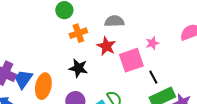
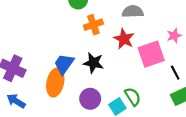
blue trapezoid: (23, 79) -> (64, 64), moved

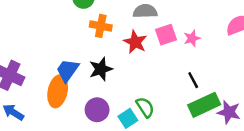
orange cross: (93, 25) -> (101, 26), turned 30
pink square: (151, 54) -> (166, 35), moved, size x0.7
black star: (93, 63) -> (101, 69), turned -30

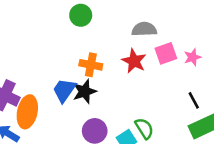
orange cross: (101, 26) -> (91, 65), moved
black star: (101, 69) -> (85, 91), moved
orange ellipse: (58, 91) -> (27, 112), moved

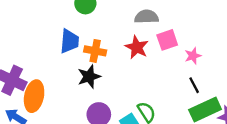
pink star: (193, 57) -> (193, 56), moved
blue trapezoid: (64, 90) -> (69, 41), moved, turned 150

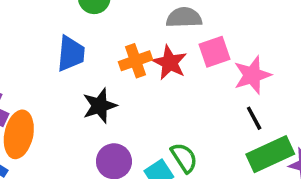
orange cross: (95, 51) -> (136, 61), moved, turned -30
pink star: (193, 56) -> (252, 75), size x1.5

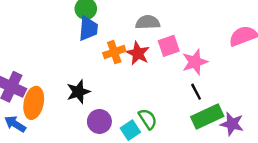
blue trapezoid: (71, 54) -> (88, 29), moved
black star: (100, 106) -> (78, 92), moved

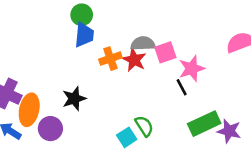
gray semicircle: (148, 22) -> (143, 44), moved
black line: (196, 92) -> (182, 87), moved
purple circle: (99, 121) -> (50, 129), moved

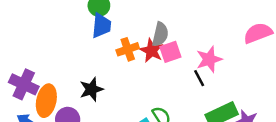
gray semicircle: (143, 44) -> (160, 34), turned 105
pink square: (165, 52) -> (170, 52), moved

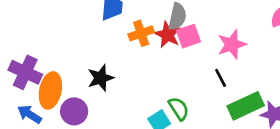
black line: (199, 78) -> (221, 78), moved

